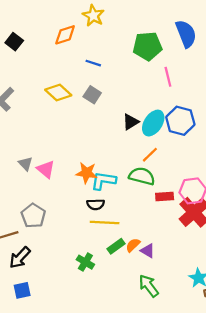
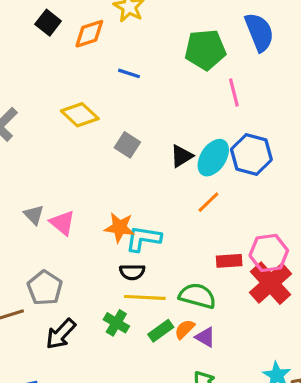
black square: (14, 42) -> (48, 23), moved
gray square: (92, 95) -> (127, 145), moved
green semicircle: (142, 176) -> (197, 296), moved
black arrow: (20, 258) -> (61, 334), moved
green cross: (85, 262) -> (116, 323), moved

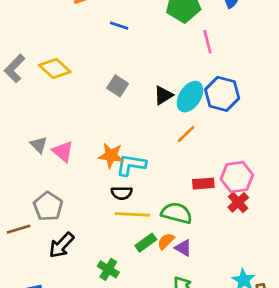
yellow diamond: (80, 115) -> (55, 68), moved
red cross: (270, 283) -> (238, 202), size x0.6
green cross: (116, 323) -> (108, 269), moved

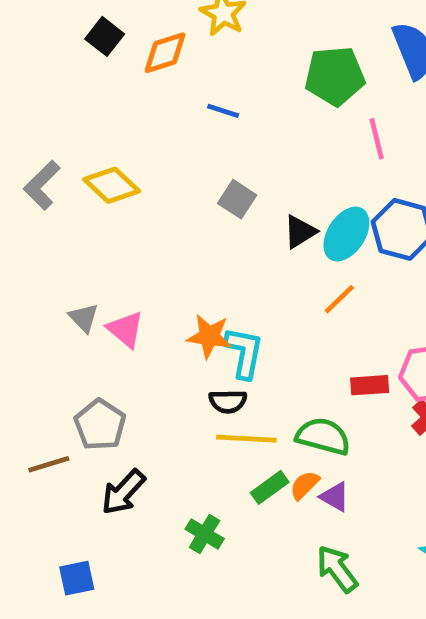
gray square: (118, 86) -> (237, 199), moved
cyan L-shape: (131, 165) -> (244, 353), turned 92

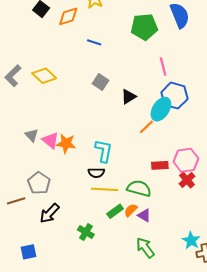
pink line: (377, 139) -> (163, 66), moved
cyan ellipse: (346, 234) -> (161, 109), moved
orange star: (209, 336) -> (66, 144), moved

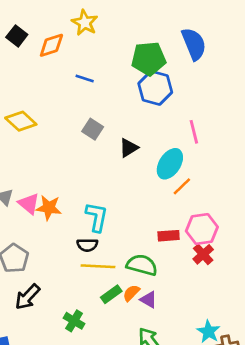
pink line: (163, 66) -> (194, 132), moved
blue hexagon: (174, 96) -> (155, 88), moved
orange line: (146, 127) -> (182, 186), moved

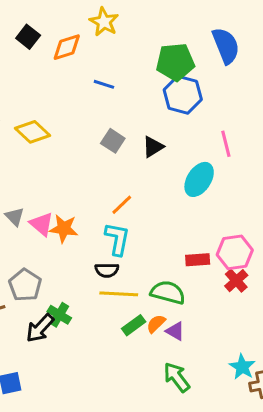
black triangle: (129, 148) -> (153, 147), moved
orange line: (182, 186) -> (122, 205), moved
green cross: (74, 321) -> (59, 315), moved

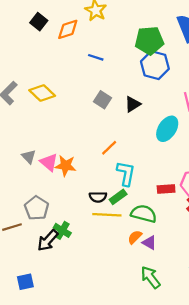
cyan L-shape: (117, 239) -> (126, 173), moved
green rectangle: (134, 325) -> (118, 197), moved

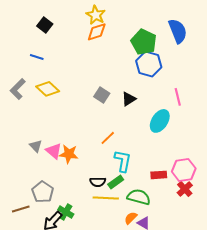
orange diamond: (68, 29) -> (97, 32), moved
green pentagon: (149, 41) -> (144, 42), turned 30
blue line: (96, 57) -> (37, 57), moved

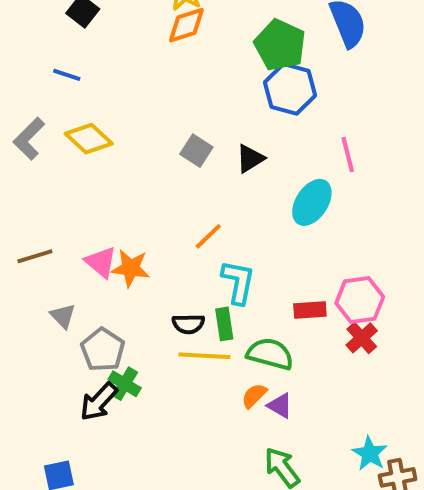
gray triangle: (36, 146) -> (63, 316), moved
green rectangle: (116, 182) -> (224, 324), turned -63
gray pentagon: (43, 192) -> (103, 350), moved
brown line: (21, 209) -> (35, 256), moved

